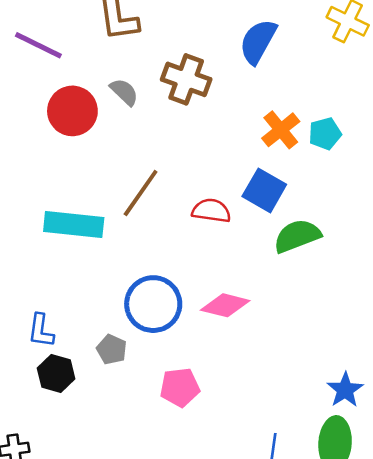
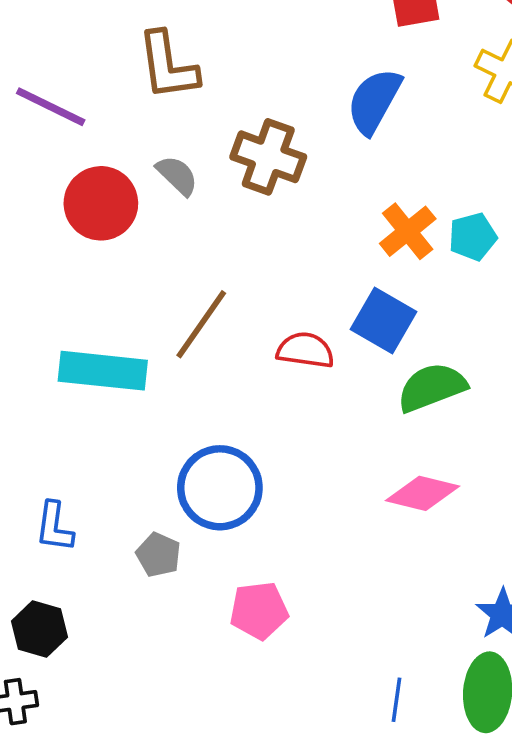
pink diamond: (225, 305) -> (423, 493), moved
black hexagon: (56, 373) -> (40, 629), moved

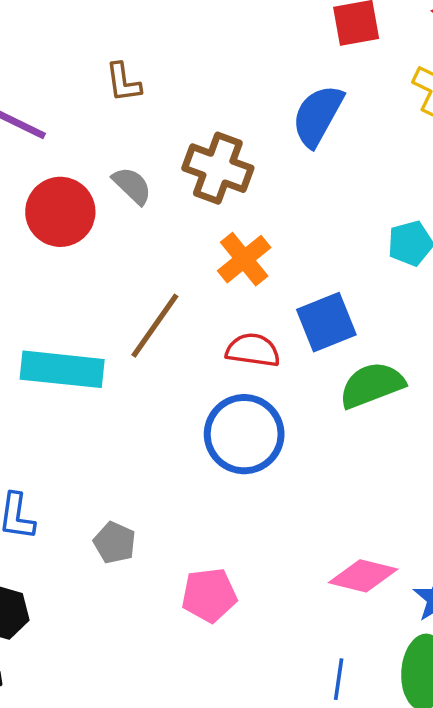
brown L-shape: (168, 66) -> (123, 82), size x0.6
orange cross: (408, 231) -> (244, 259), moved
blue square: (383, 320) -> (326, 322), turned 38
blue circle: (220, 488) -> (244, 434), moved
pink diamond: (423, 493) -> (363, 576), moved

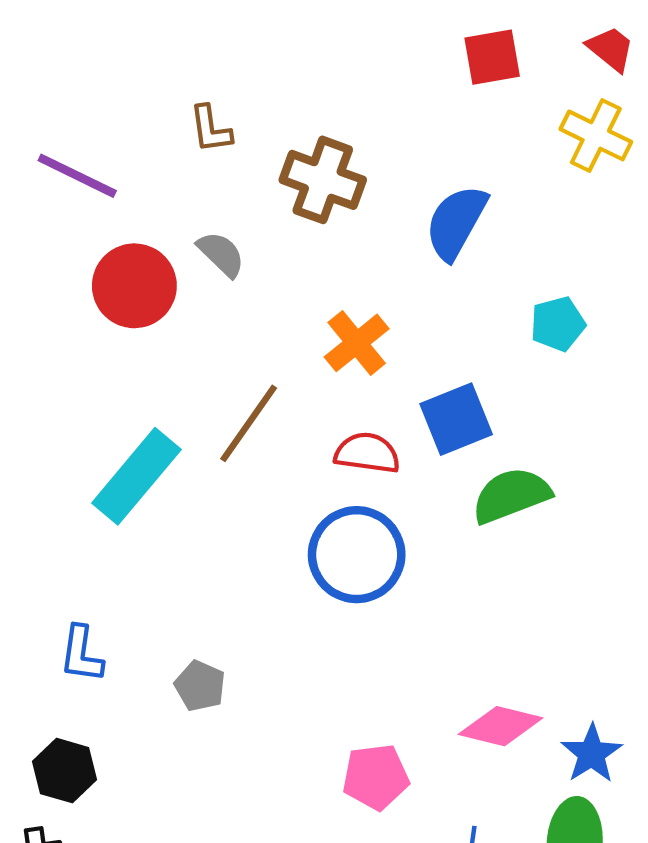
blue semicircle: (318, 116) -> (456, 222), moved
brown cross: (218, 168) -> (323, 180), moved
cyan rectangle: (62, 369) -> (136, 476), turned -56
pink pentagon: (209, 595) -> (376, 777), moved

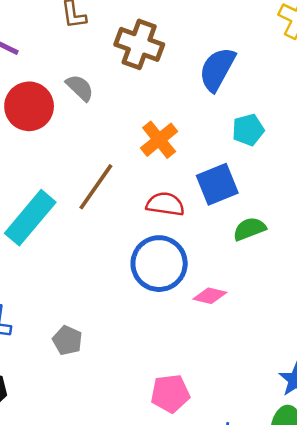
cyan pentagon: (558, 324) -> (248, 130), moved
green semicircle: (511, 495) -> (249, 229), size x0.7
pink diamond: (501, 726) -> (210, 296), moved, size x0.7

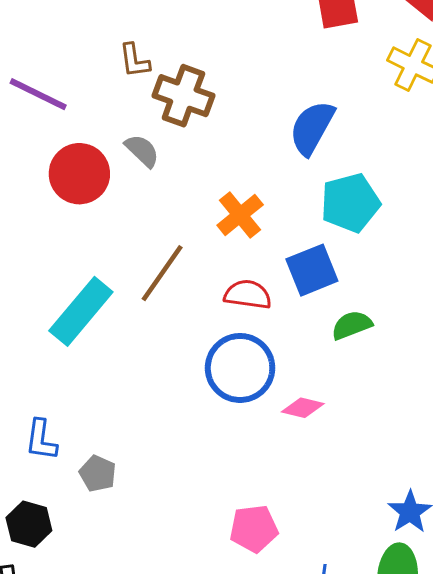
brown cross: (139, 44) -> (183, 96), moved
cyan pentagon: (248, 130) -> (350, 203), size x1.5
gray pentagon: (67, 340) -> (98, 474), moved

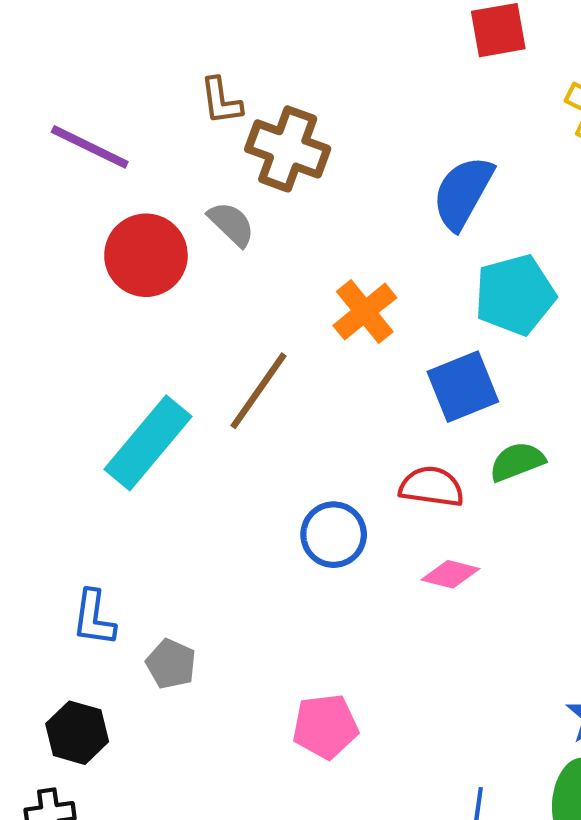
red semicircle: (248, 295) -> (432, 487), moved
blue circle: (240, 368) -> (334, 535), moved, size x0.7
pink pentagon: (254, 529) -> (325, 726), moved

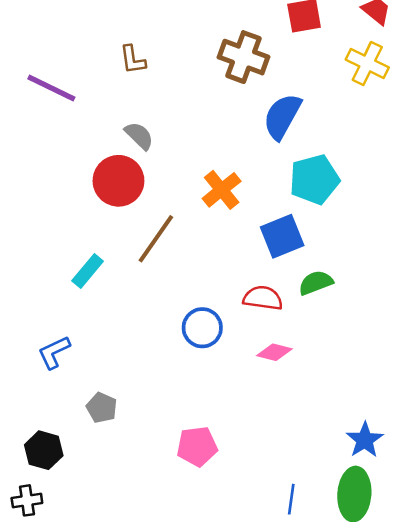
brown cross: (288, 149) -> (244, 57), moved
red circle: (146, 255) -> (118, 181), moved
cyan rectangle: (148, 443) -> (88, 271), size x0.6
blue L-shape: (94, 618) -> (54, 352), moved, turned 57

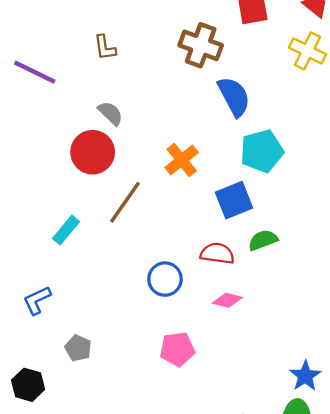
blue semicircle: (282, 116) -> (234, 97), turned 123
pink pentagon: (197, 446) -> (177, 349), moved

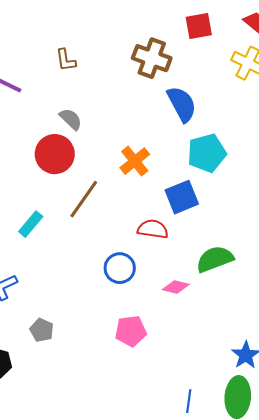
green semicircle: (263, 240) -> (215, 259), moved, size x1.4
red semicircle: (217, 253) -> (153, 229), moved

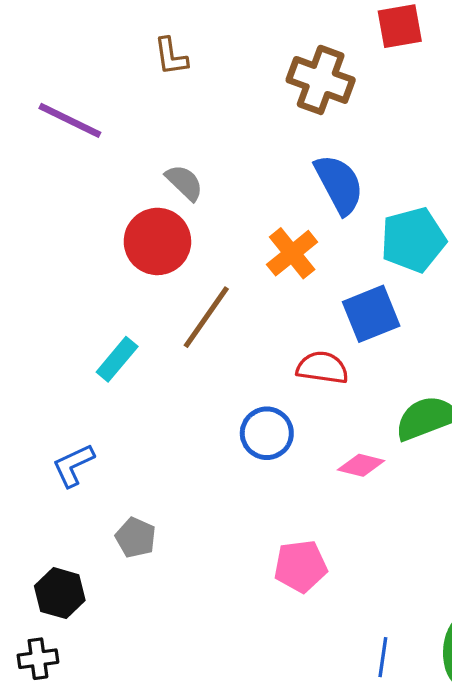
brown L-shape: (66, 60) -> (171, 56), moved
blue semicircle: (182, 104) -> (339, 184), moved
pink pentagon: (131, 331) -> (300, 566), moved

